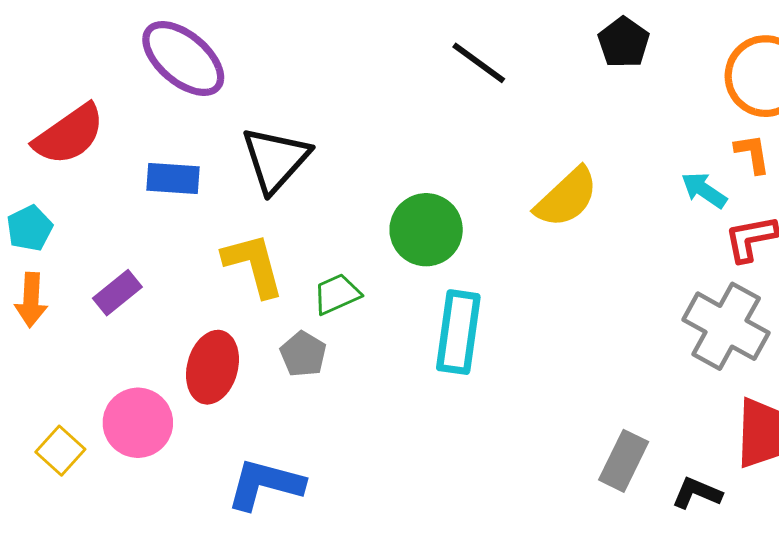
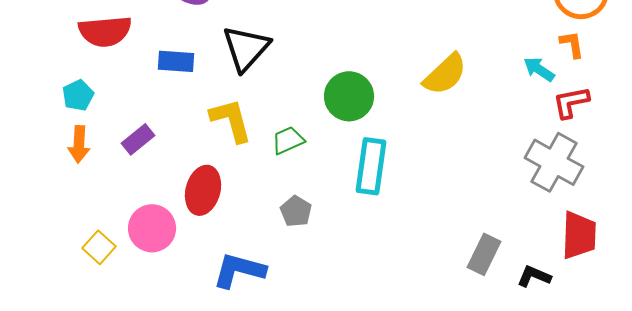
red semicircle: (69, 135) -> (105, 31), turned 30
gray pentagon: (303, 354) -> (296, 211), moved

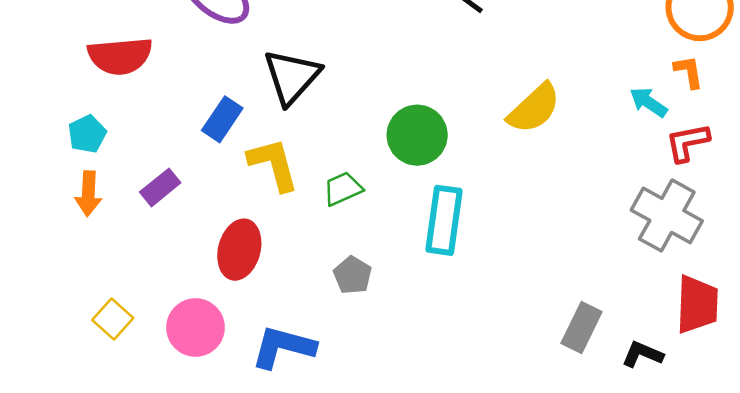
blue rectangle: (176, 61) -> (222, 119), moved, turned -60
pink circle: (152, 228) -> (196, 328), moved

